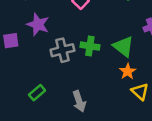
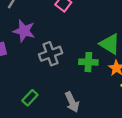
green cross: (90, 46) -> (88, 62), moved

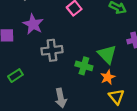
green rectangle: (30, 98) -> (15, 76), moved

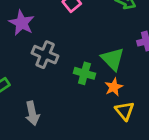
gray cross: (52, 50) -> (45, 55), turned 30
gray arrow: (61, 98) -> (32, 113), moved

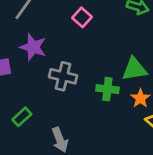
green triangle: (113, 59) -> (134, 69), turned -45

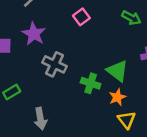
green triangle: (134, 69) -> (117, 71), turned 35

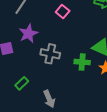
purple star: (34, 34) -> (28, 34), turned 30

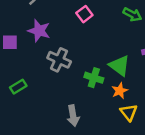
purple star: (28, 34) -> (39, 31), turned 30
gray arrow: (49, 99) -> (73, 116), moved

